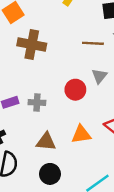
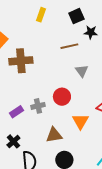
red circle: (75, 90) -> (62, 97), moved
orange triangle: (81, 134) -> (80, 121), turned -36

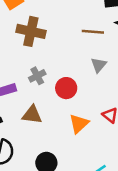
gray cross: (38, 106) -> (37, 76), moved, turned -32
brown triangle: (54, 135) -> (32, 115), moved

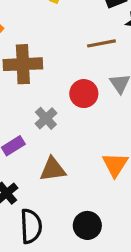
red circle: (66, 88) -> (84, 94), moved

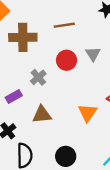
brown line: (101, 43) -> (64, 25), moved

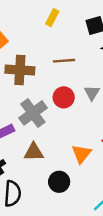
gray cross: (38, 77) -> (33, 113), size x1.6
black circle: (66, 156) -> (59, 182), moved

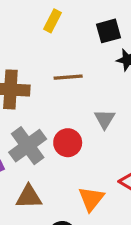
red circle: (64, 97) -> (68, 143), moved

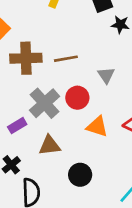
brown line: (68, 77) -> (66, 59), moved
orange triangle: (91, 199) -> (97, 127), moved, turned -45

